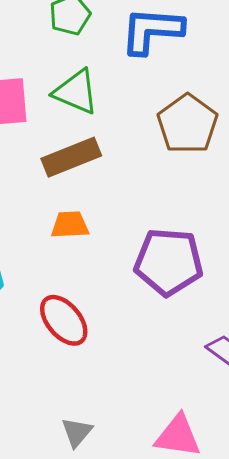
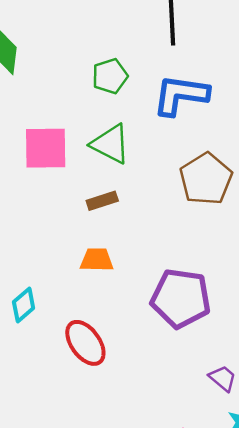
brown rectangle: (71, 157) -> (102, 201), size x0.6

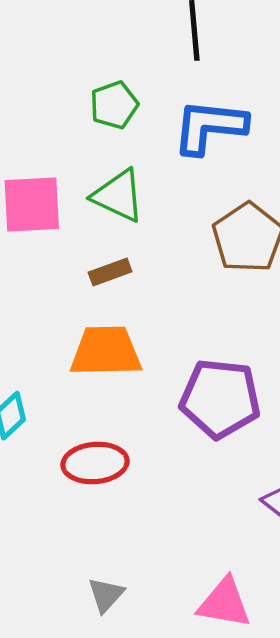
orange trapezoid: (97, 260) -> (106, 351), size x1.6
red ellipse: (85, 343) -> (95, 463), turned -57

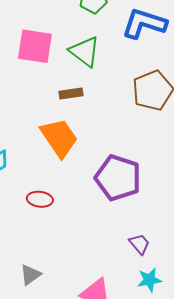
orange trapezoid: (106, 351) -> (59, 138), turned 45
red ellipse: (95, 463) -> (40, 199), size x0.7

